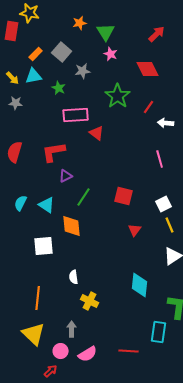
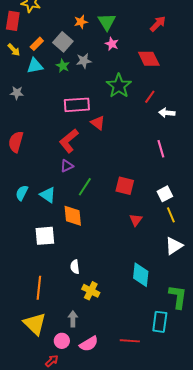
orange star: (80, 23) -> (81, 22), moved
yellow arrow: (13, 78) -> (14, 50), moved
green star: (59, 88) -> (63, 66), moved
red L-shape: (54, 152) -> (69, 141), moved, turned -30

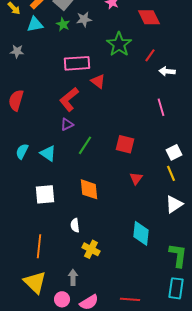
white square: (165, 194) -> (174, 152), moved
orange diamond: (73, 216) -> (89, 189), moved
cyan rectangle: (160, 322) -> (176, 288), moved

